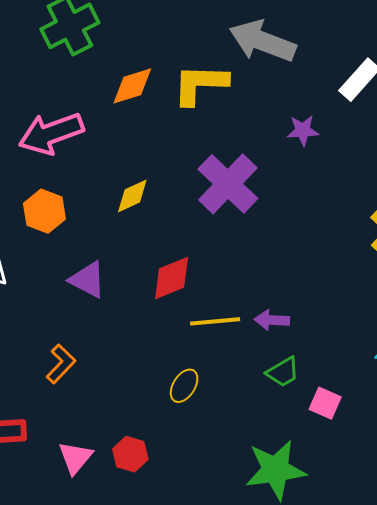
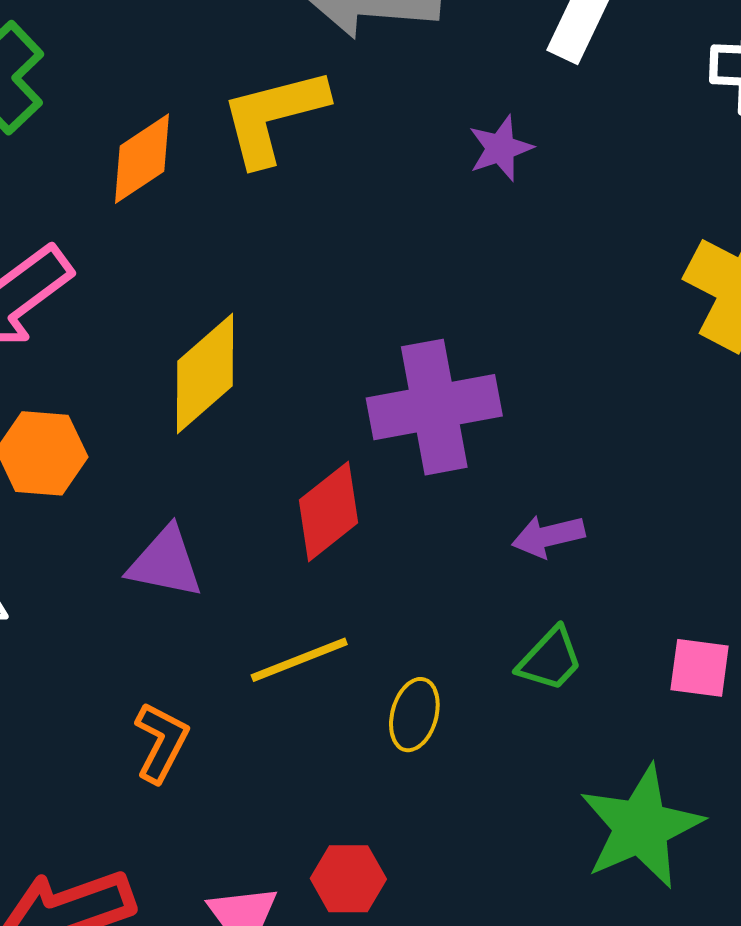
purple cross: (228, 184) -> (434, 407), moved, turned -38
yellow diamond: (132, 196) -> (205, 373), size x1.5
yellow line: (215, 321) -> (299, 660), moved
green trapezoid: (283, 372) -> (550, 659), moved

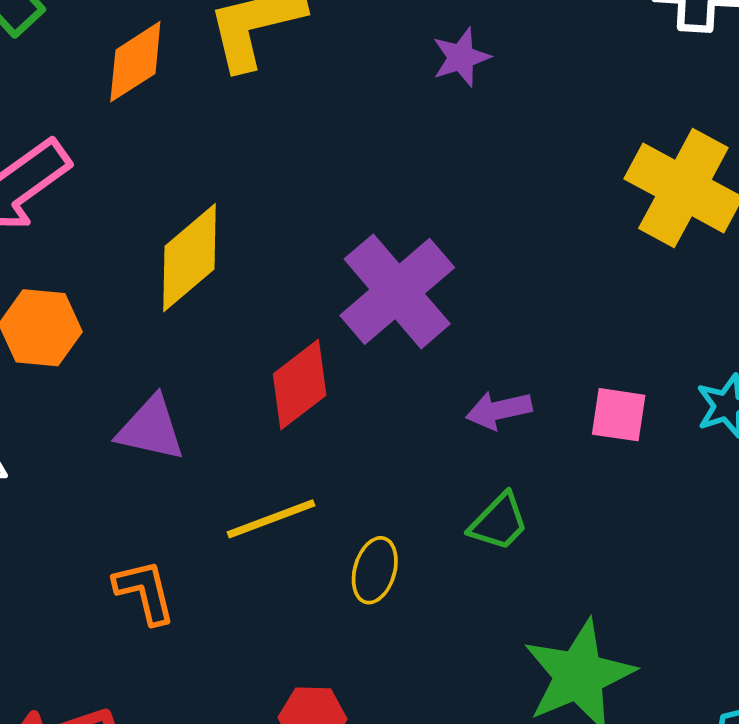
purple cross: (434, 407) -> (397, 291), turned -31
pink square: (700, 668) -> (619, 415), moved
orange L-shape: (161, 742) -> (145, 592), turned -42

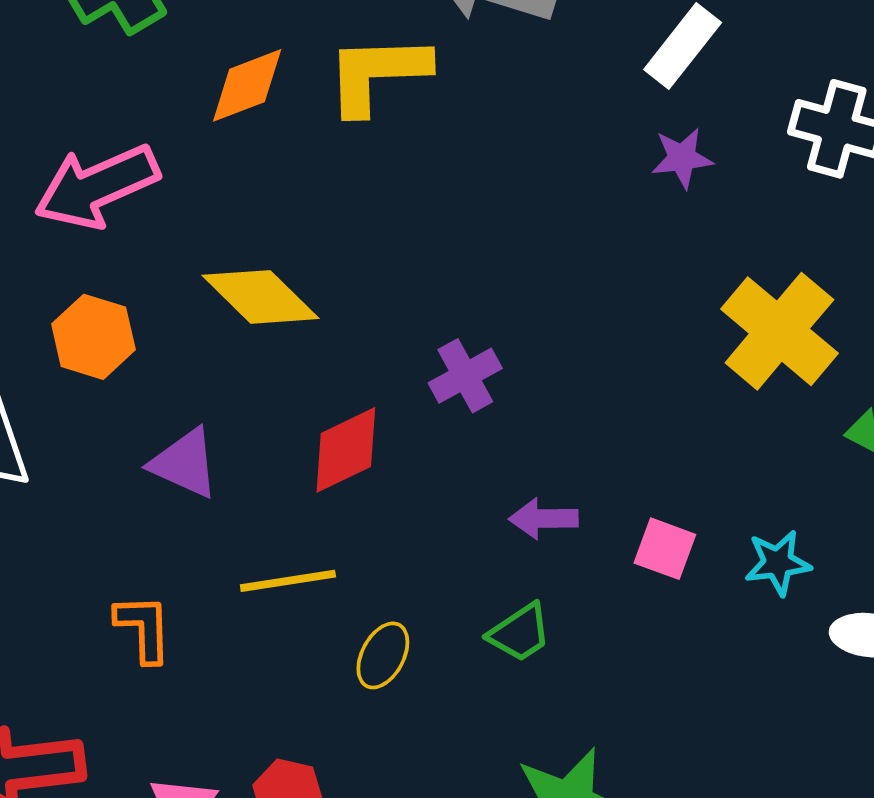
purple star: (461, 57) -> (682, 158), moved
yellow diamond: (190, 258) -> (261, 297), turned 73
purple cross: (397, 291) -> (465, 376), size x0.6

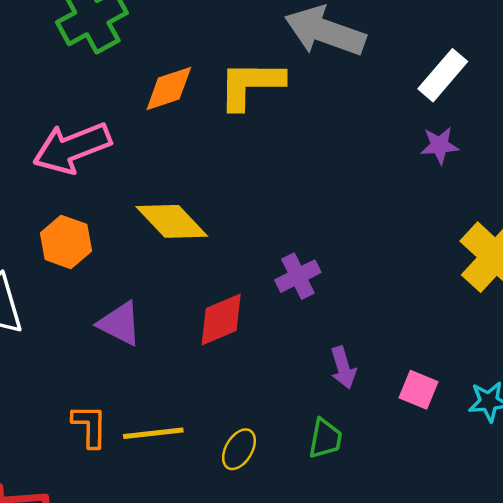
purple arrow: (544, 519) -> (343, 368), turned -108
yellow line: (288, 581) -> (153, 433), moved
green trapezoid: (520, 633) -> (325, 439), turned -48

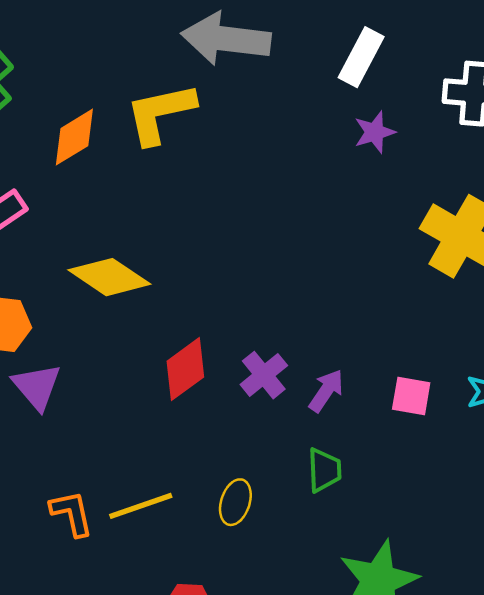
purple cross: (298, 276) -> (264, 375), moved
purple triangle: (120, 324) -> (37, 387), moved, turned 36
purple arrow: (343, 368) -> (326, 391), turned -117

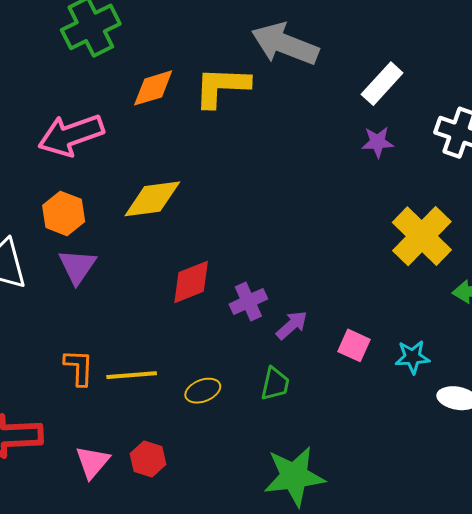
yellow diamond: (109, 277) -> (152, 199), turned -56
yellow ellipse: (235, 502) -> (203, 391), turned 36

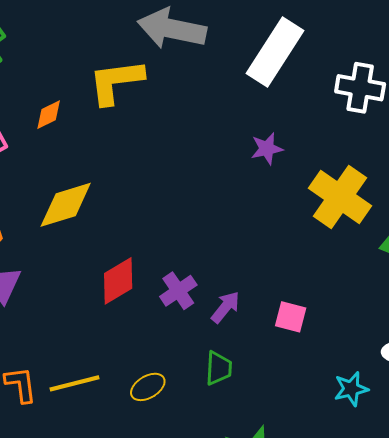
white rectangle: (382, 84) -> (275, 52), size x1.5
orange diamond: (153, 88) -> (49, 115), moved, size x0.7
purple star: (378, 142) -> (267, 149), moved
cyan star: (412, 357) -> (351, 389), moved

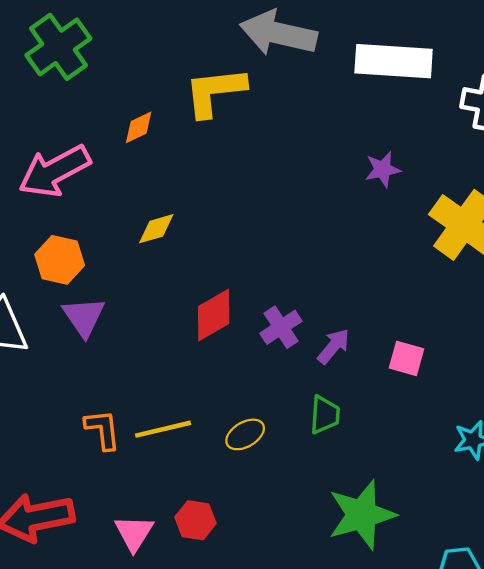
white rectangle: (275, 52) -> (394, 61), turned 60
yellow diamond: (66, 205) -> (156, 229), size x0.6

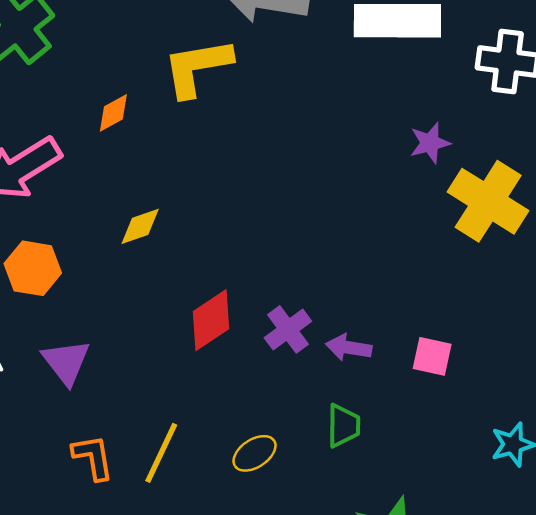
purple star: (383, 169) -> (430, 143), moved
purple triangle: (84, 317) -> (66, 362), moved
purple arrow: (333, 346) -> (349, 348), turned -117
yellow line: (163, 429) -> (161, 453), turned -48

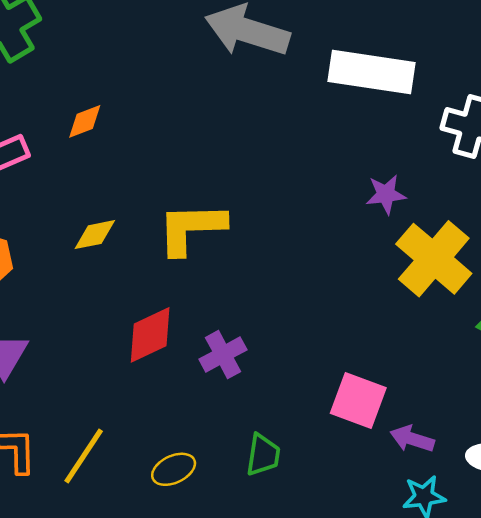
yellow L-shape: (197, 67) -> (191, 228), moved
purple arrow: (349, 348) -> (412, 439), moved
pink square: (432, 356) -> (358, 401), size x1.4

